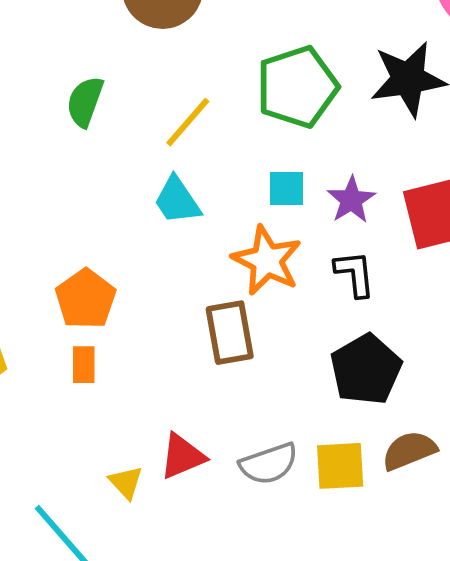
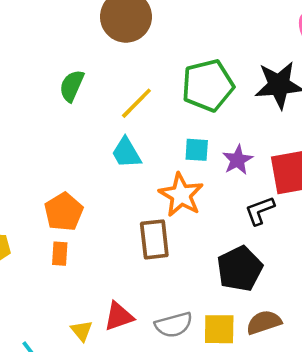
black L-shape: (355, 274) -> (260, 211), moved, turned -108

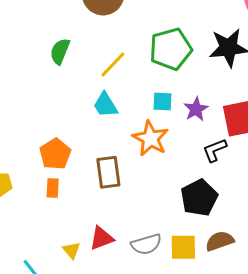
brown rectangle: (154, 239) -> (108, 172), moved

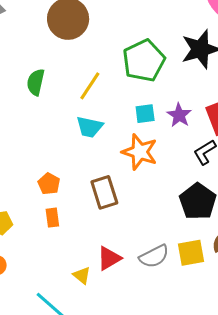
cyan trapezoid: (105, 105) -> (90, 127), turned -36
orange pentagon: (55, 154) -> (49, 184), size x0.7

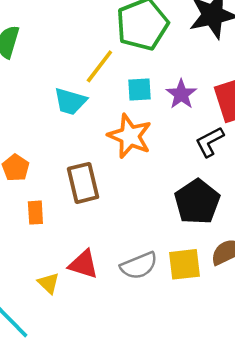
yellow line: (90, 86) -> (99, 66), moved
orange rectangle: (52, 218) -> (35, 213), moved
red triangle: (109, 258) -> (83, 264), turned 44

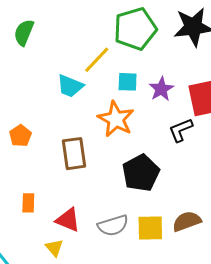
black pentagon: (197, 202) -> (141, 173), moved
orange rectangle: (35, 213) -> (28, 203), moved
yellow triangle: (49, 283) -> (54, 248), moved

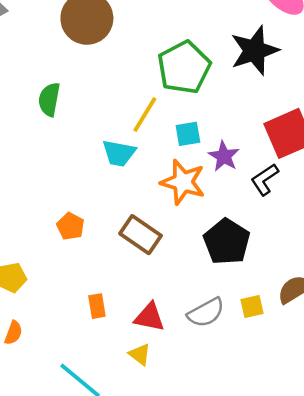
purple star: (161, 89) -> (224, 156), moved
brown rectangle: (74, 154) -> (140, 235), turned -36
yellow square: (150, 228) -> (252, 306), size x0.7

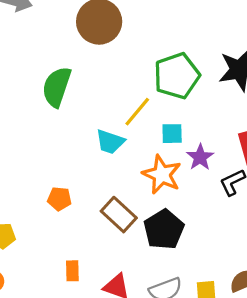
green semicircle: (49, 99) -> (57, 87), size x1.4
orange pentagon: (71, 226) -> (59, 199), turned -30
black pentagon: (227, 242) -> (164, 229), moved

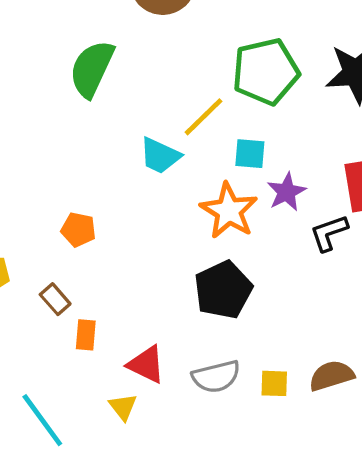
brown rectangle: (119, 215) -> (55, 299), moved, size x0.6

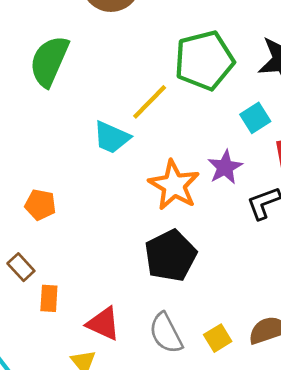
cyan square: (250, 154) -> (255, 118), moved, turned -36
gray semicircle: (216, 377) -> (166, 333), turned 78
yellow square: (274, 383) -> (218, 338), turned -32

